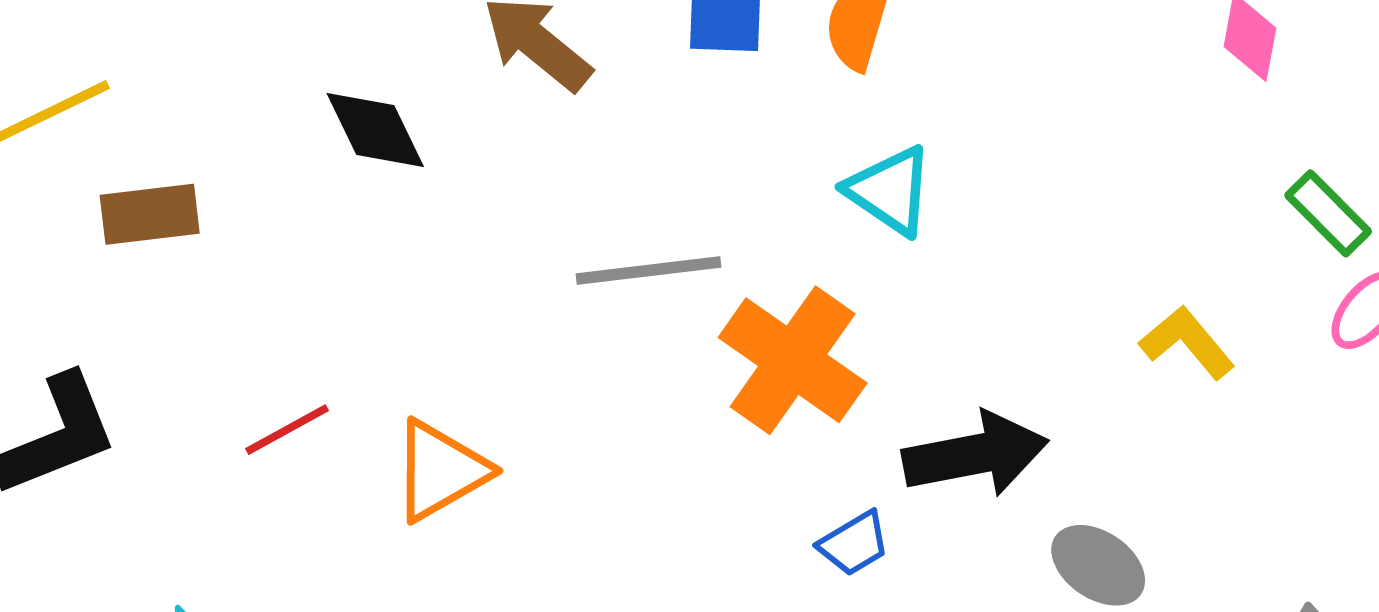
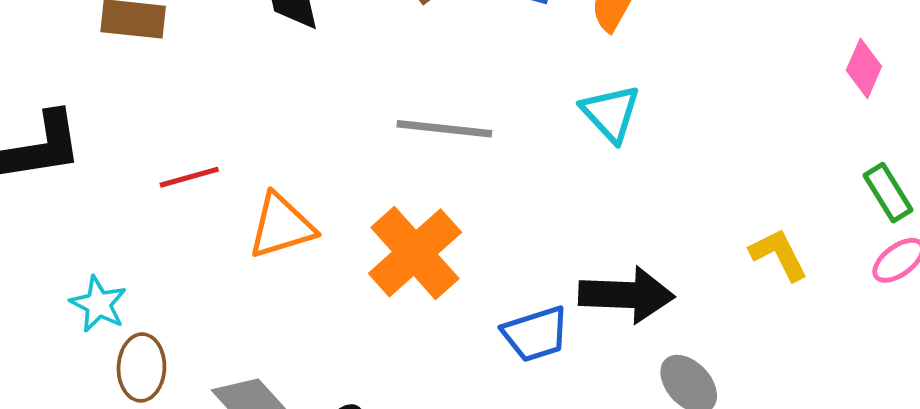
orange cross: (793, 360) -> (415, 253), moved
blue trapezoid: (854, 543) -> (536, 334), size x1.4

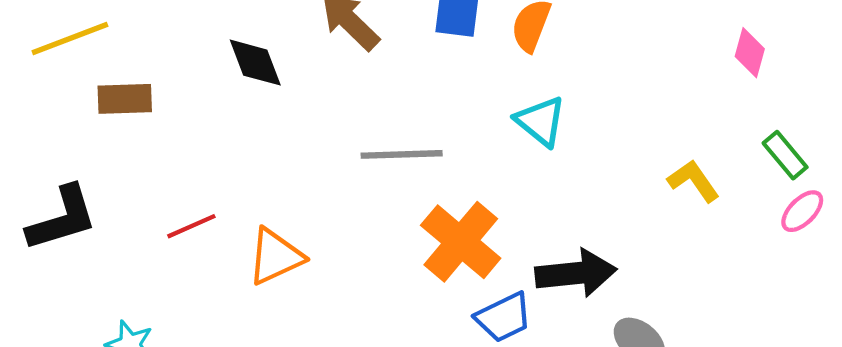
orange cross: (415, 253) -> (461, 242), moved
yellow L-shape: (779, 254) -> (693, 181), moved

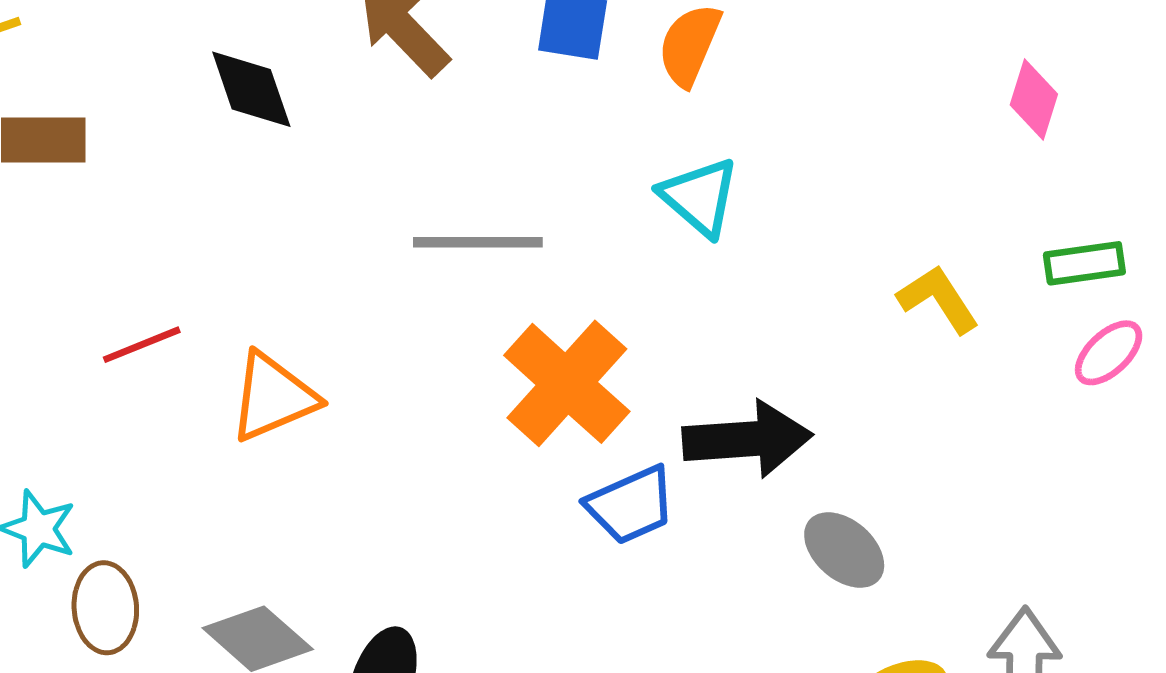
green rectangle: (785, 155) -> (1084, 263), turned -60

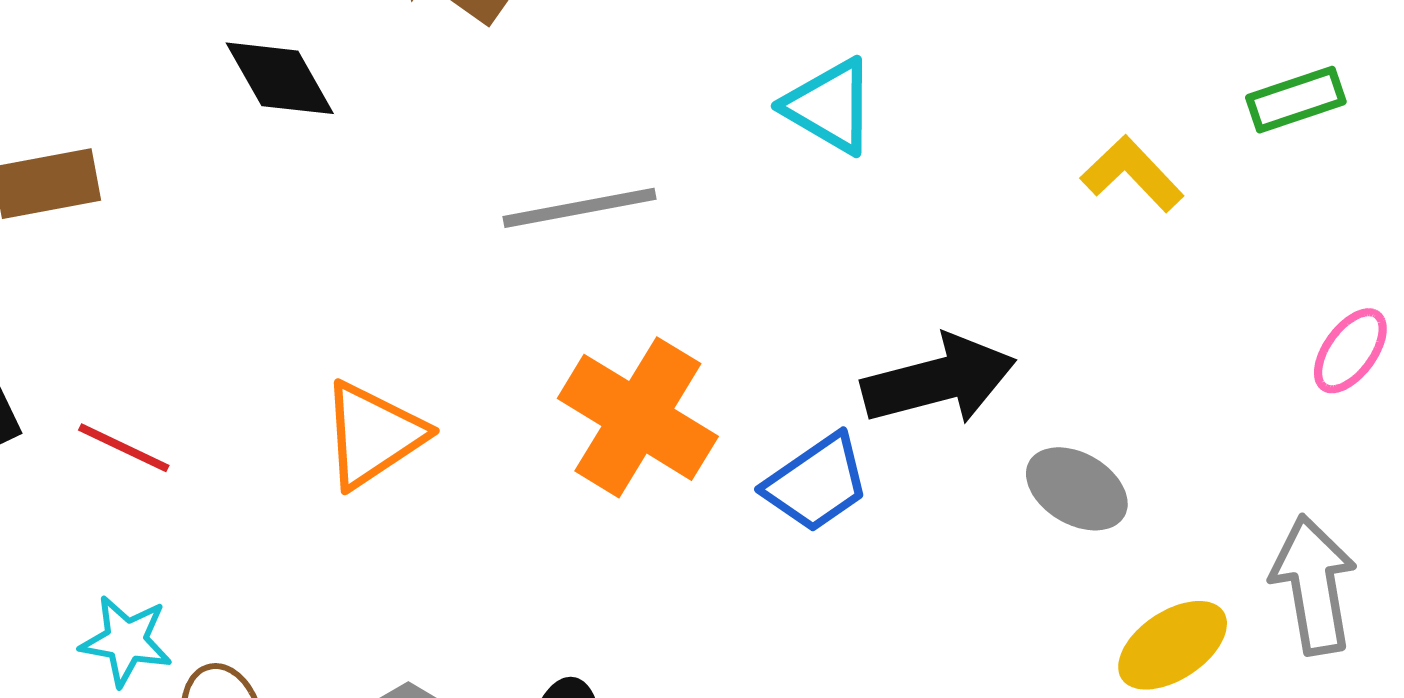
red line: (142, 345) -> (124, 448), moved, turned 58
pink ellipse: (1109, 353) -> (1350, 351), moved
orange cross: (567, 383) -> (638, 417), moved

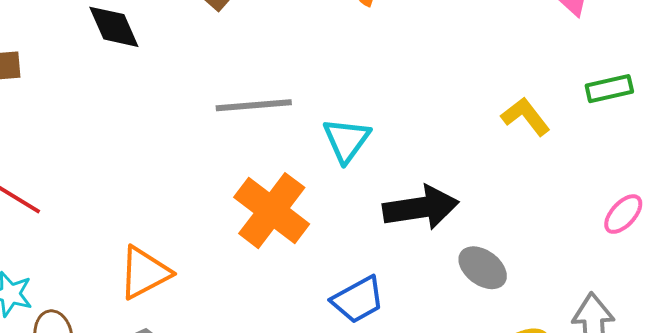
cyan triangle: (830, 106) -> (346, 140), moved, turned 30
orange triangle: (373, 435) -> (144, 273), moved
blue trapezoid: (817, 483) -> (358, 300), moved

